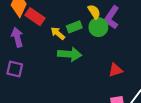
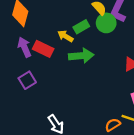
red rectangle: (35, 17) -> (43, 49), moved
purple square: (15, 69) -> (27, 80), turned -35

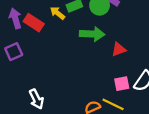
green arrow: (81, 56) -> (92, 34), moved

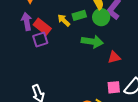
purple square: (14, 52) -> (40, 40), moved

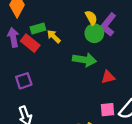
green rectangle: (79, 15) -> (38, 29), moved
purple square: (40, 40) -> (24, 81), moved

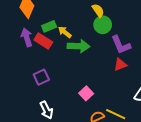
purple L-shape: (108, 25) -> (121, 45), moved, turned -55
green arrow: (84, 60) -> (79, 46), moved
pink square: (108, 110) -> (86, 93), moved, turned -32

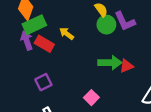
green rectangle: (49, 26) -> (34, 25), moved, size x1.5
purple L-shape: (121, 45) -> (125, 21), moved
green arrow: (79, 46) -> (110, 63), moved

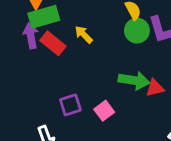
purple square: (43, 82) -> (70, 105), moved
pink square: (91, 98) -> (104, 111), moved

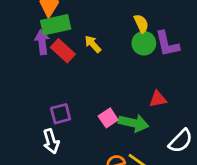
green arrow: (134, 80) -> (134, 123), moved
purple square: (70, 105) -> (61, 114), moved

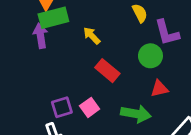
green circle: (144, 43) -> (150, 56), moved
red rectangle: (63, 51) -> (107, 71), moved
pink square: (108, 118) -> (90, 107), moved

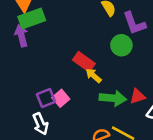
yellow arrow: (92, 36) -> (94, 76), moved
red triangle: (159, 89) -> (138, 96), moved
pink square: (90, 107) -> (61, 98), moved

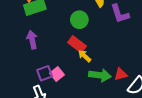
purple arrow: (21, 36) -> (32, 40), moved
green circle: (121, 45) -> (79, 20), moved

